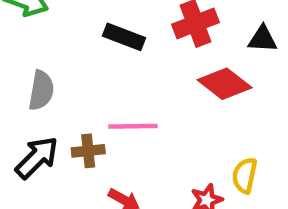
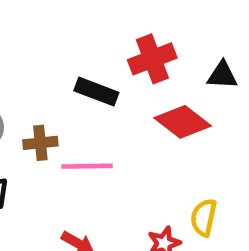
black rectangle: (124, 37) -> (96, 92), moved
brown cross: (88, 151) -> (40, 143), moved

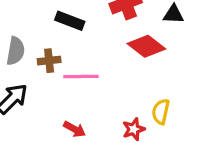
black rectangle: (96, 92) -> (70, 21), moved

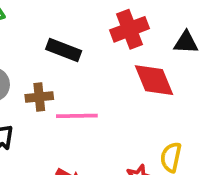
red diamond: (146, 46) -> (154, 80), turned 30

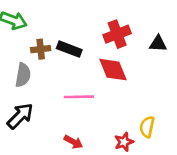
red diamond: (154, 80) -> (113, 70), moved
brown cross: (39, 97) -> (41, 49), moved

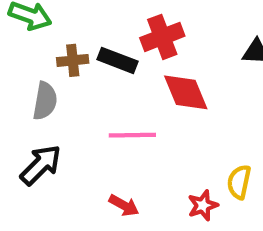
red cross: (117, 34) -> (162, 37), moved

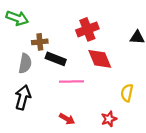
black rectangle: (117, 60) -> (56, 59), moved
black arrow: (41, 165) -> (23, 97), turned -30
yellow semicircle: (239, 182) -> (127, 93), moved

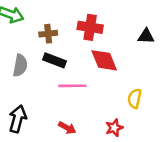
red cross: (87, 29) -> (90, 27), turned 30
brown cross: (40, 42) -> (48, 34), moved
black arrow: (23, 97) -> (18, 119), moved

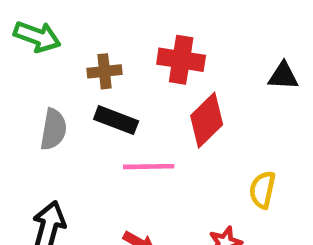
red diamond: (104, 60) -> (207, 120), turned 68

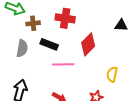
red cross: (181, 60) -> (65, 18), moved
brown cross: (104, 71) -> (33, 23), moved

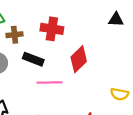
black triangle: (121, 25) -> (116, 20), moved
yellow semicircle: (112, 74) -> (119, 94), moved, turned -91

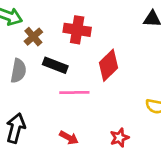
brown cross: (15, 35) -> (33, 37), turned -35

